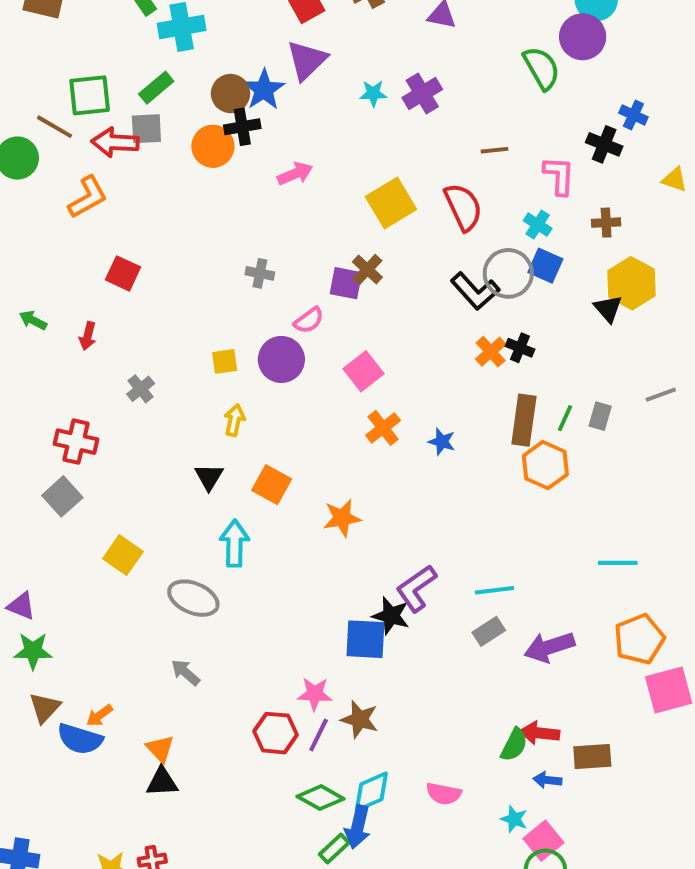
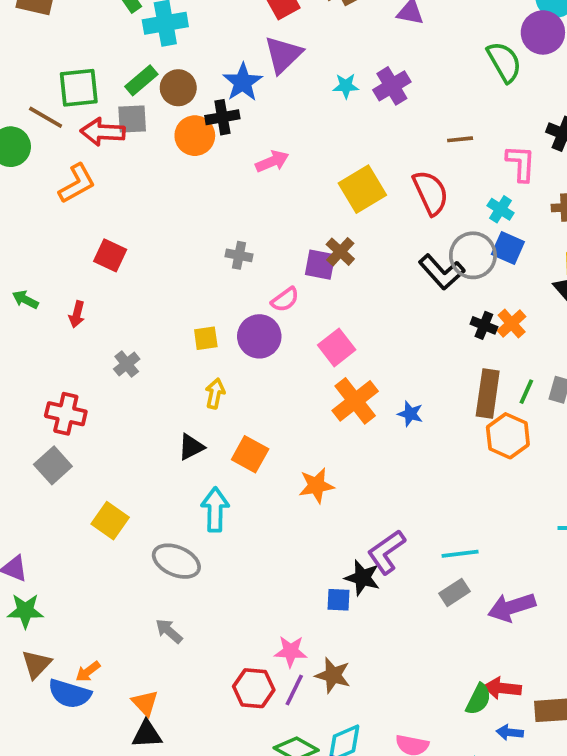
brown circle: (231, 93) -> (178, 88), moved
orange cross: (491, 352) -> (512, 323), moved
orange cross: (383, 428) -> (355, 401), size x1.4
black triangle: (209, 477) -> (191, 447), turned 32
blue square: (365, 639) -> (338, 600), size x0.6

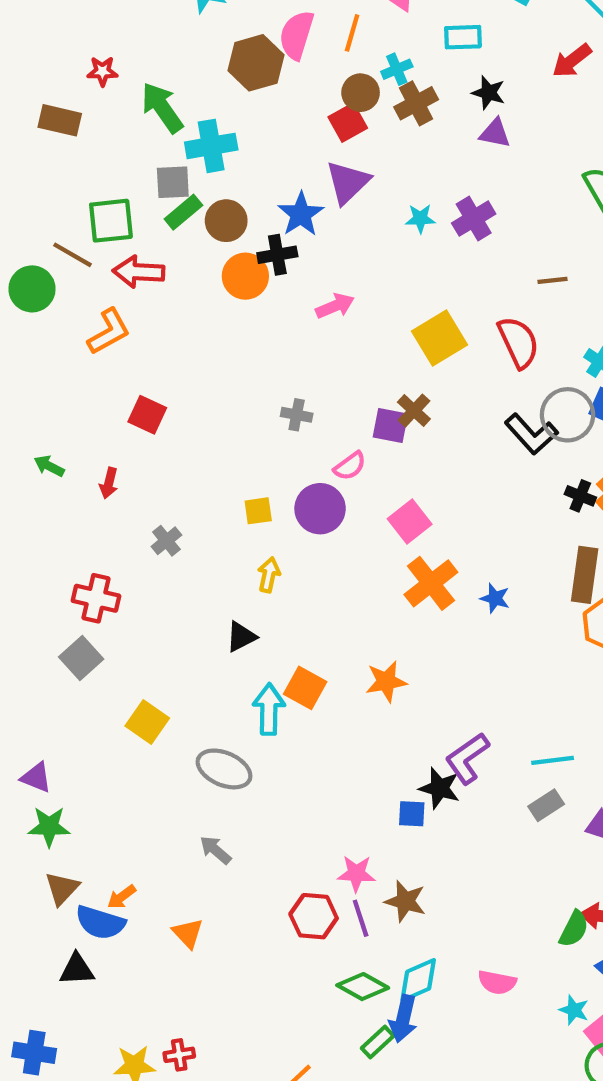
gray square: (132, 119) -> (173, 182), moved
orange square: (250, 454) -> (305, 688), moved
purple line: (294, 690) -> (361, 918), turned -44
black triangle: (147, 734) -> (77, 970), moved

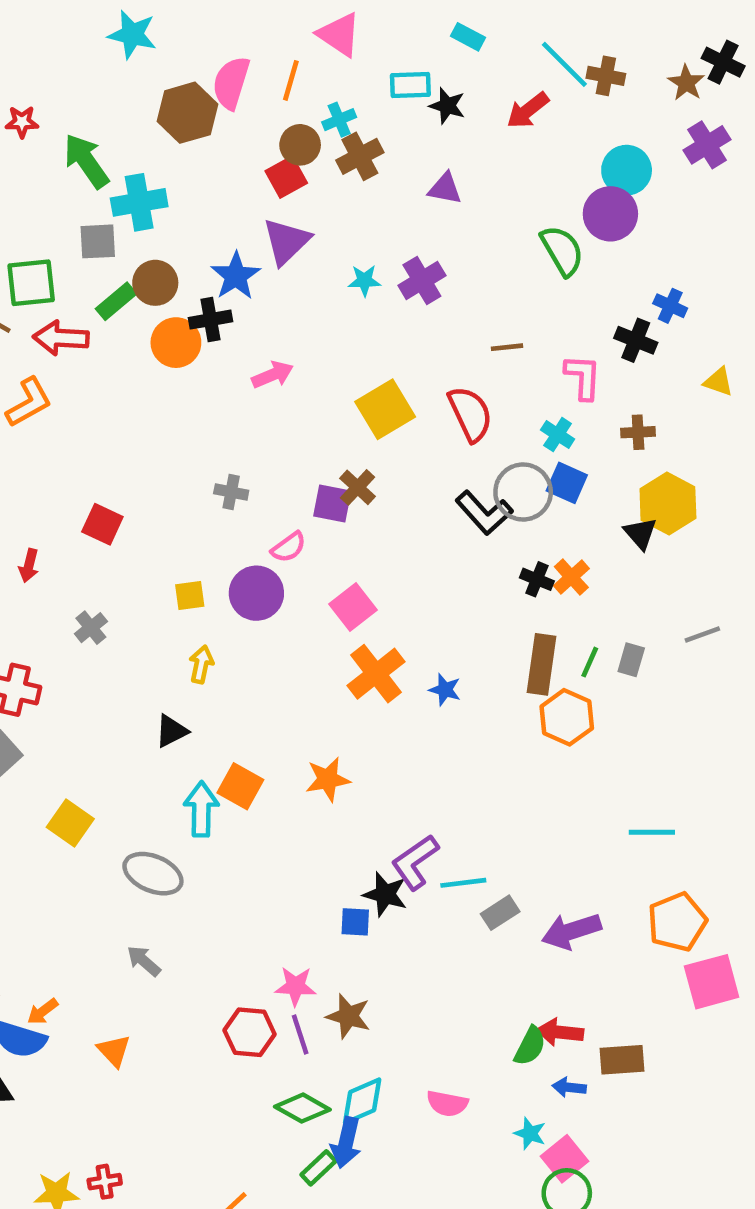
black star: (489, 93) -> (447, 106), moved
green rectangle: (183, 212) -> (116, 301), moved
red square: (147, 415) -> (102, 524), moved
cyan line: (553, 760) -> (463, 883), moved

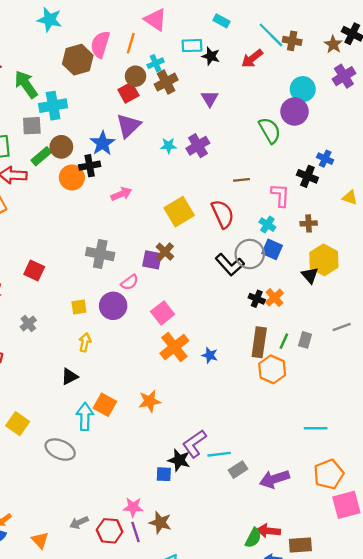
purple triangle: (445, 189) -> (210, 99), turned 48
gray cross: (231, 492) -> (100, 254), size x1.6
gray arrow: (144, 961) -> (79, 523), moved, turned -66

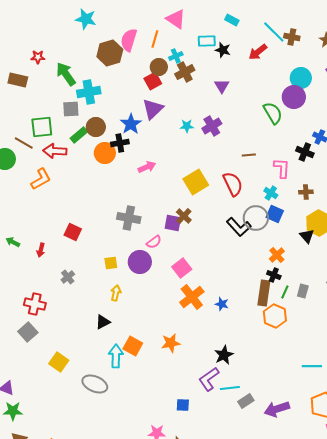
black cross: (257, 299) -> (274, 275), moved
black star: (179, 460) -> (224, 355), moved, turned 30

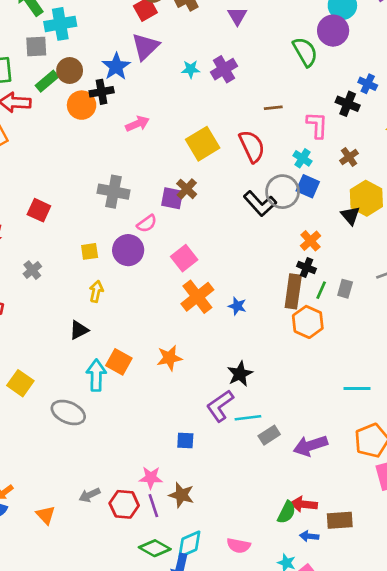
brown cross: (306, 192) -> (349, 157), turned -32

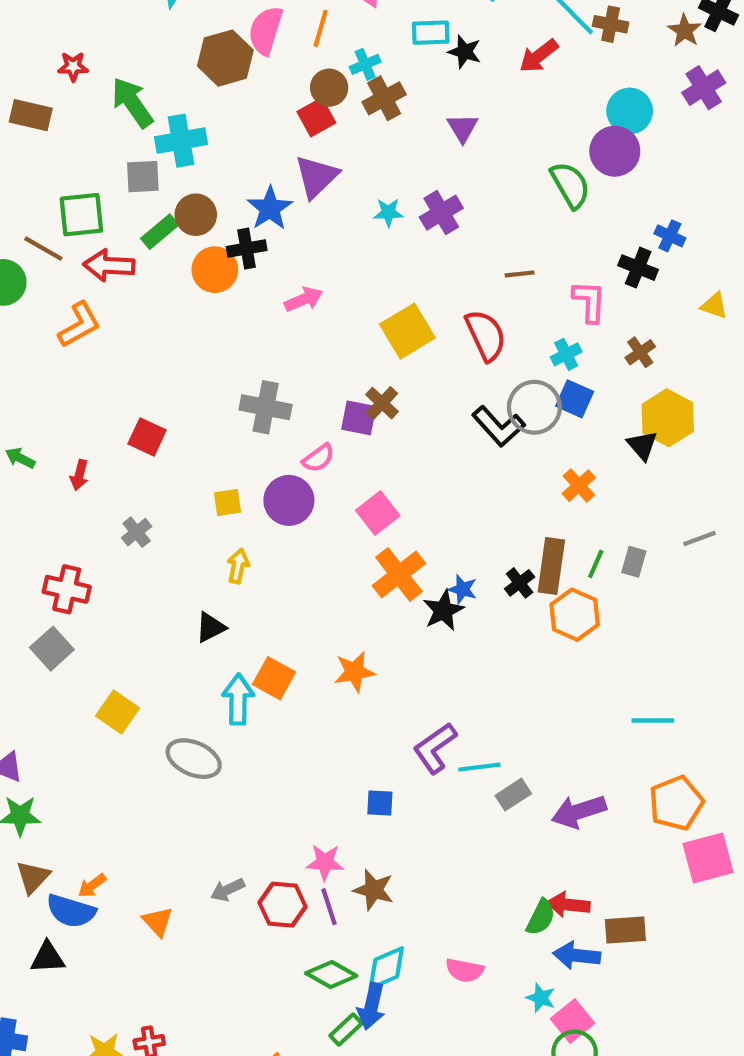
cyan cross: (302, 158) -> (566, 354), turned 30
black cross: (306, 267) -> (520, 583), moved, turned 30
black star: (240, 374) -> (443, 610), moved
blue arrow: (309, 536) -> (577, 955), size x1.5

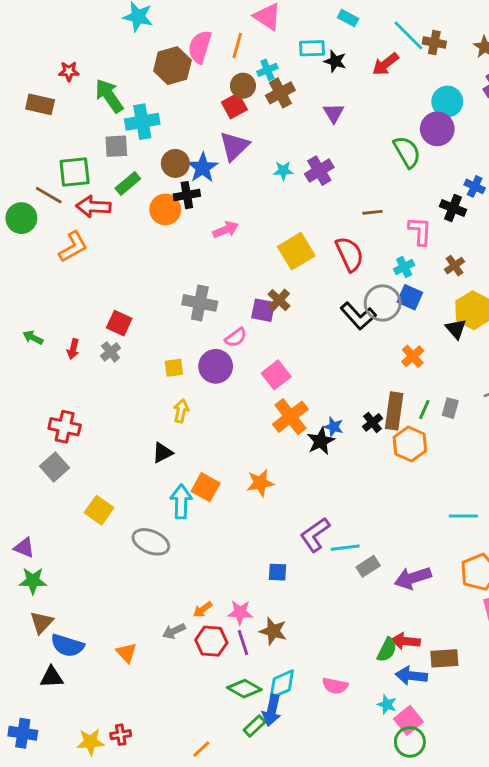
brown circle: (196, 215) -> (175, 163), moved
gray cross: (137, 532) -> (111, 352), moved
orange arrow: (92, 886) -> (203, 609), moved

